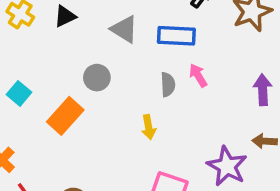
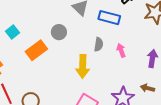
pink arrow: (198, 75) -> (121, 50), moved
yellow arrow: (149, 127) -> (83, 66), size x1.6

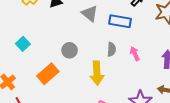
gray circle: (59, 32) -> (70, 50), moved
orange rectangle: (36, 50) -> (48, 74), moved

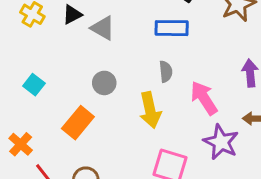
gray triangle: (90, 14) -> (103, 28), moved
pink arrow: (135, 54) -> (204, 98), moved, size x1.6

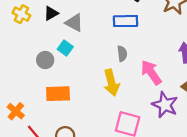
gray circle: (104, 83) -> (45, 60), moved
cyan square: (34, 85) -> (65, 48), moved
orange rectangle: (78, 123) -> (58, 94), turned 50

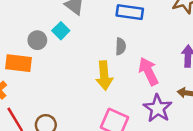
orange rectangle: (58, 94) -> (19, 63), moved

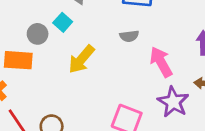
gray semicircle: (121, 46) -> (129, 36), turned 84
yellow arrow: (104, 76) -> (81, 59), moved, turned 48

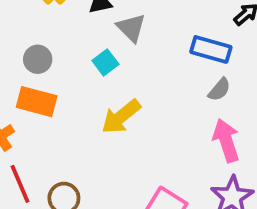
gray circle: (38, 34) -> (38, 59), moved
gray semicircle: (129, 36) -> (219, 90), moved, turned -54

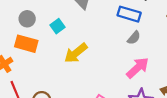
cyan square: (105, 62) -> (57, 26), moved
pink arrow: (226, 140) -> (138, 68), turned 65

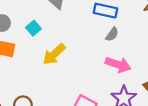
pink arrow: (138, 68) -> (118, 65), turned 65

